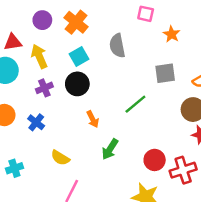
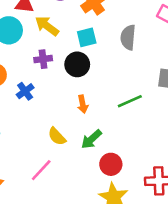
yellow arrow: (39, 56) -> (47, 26), turned -45
yellow semicircle: (60, 158) -> (57, 136), moved
red circle: (155, 160) -> (111, 164), moved

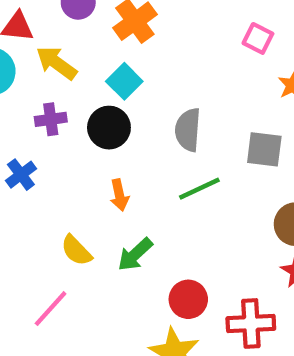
cyan square: (87, 37) -> (124, 81), turned -30
gray semicircle: (128, 37) -> (188, 130), moved
red circle: (111, 164) -> (188, 299), moved

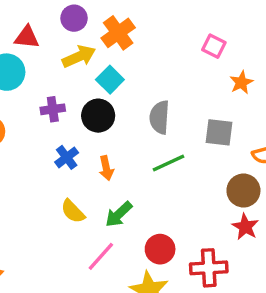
yellow arrow: (56, 63) -> (79, 56), moved, turned 120
blue cross: (21, 175) -> (67, 157), moved
pink line: (51, 309) -> (101, 256), moved

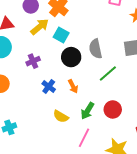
black circle: (98, 116) -> (71, 57), moved
red circle: (160, 249) -> (113, 109), moved

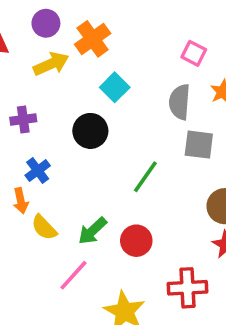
cyan square: (61, 35) -> (115, 87), moved
gray semicircle: (95, 49) -> (180, 102), moved
green line: (108, 74) -> (145, 177), turned -30
orange arrow: (73, 86) -> (21, 201), moved

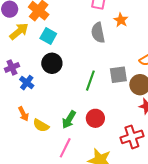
cyan square: (115, 87) -> (48, 36), moved
gray square: (199, 145) -> (118, 75), moved
blue cross: (38, 171) -> (27, 83), moved

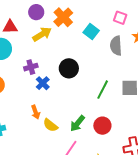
cyan square: (48, 36) -> (91, 32), moved

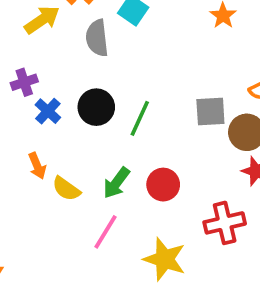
gray semicircle: (116, 46) -> (97, 38), moved
black circle: (69, 68) -> (96, 107), moved
green line: (103, 90) -> (140, 118), moved

